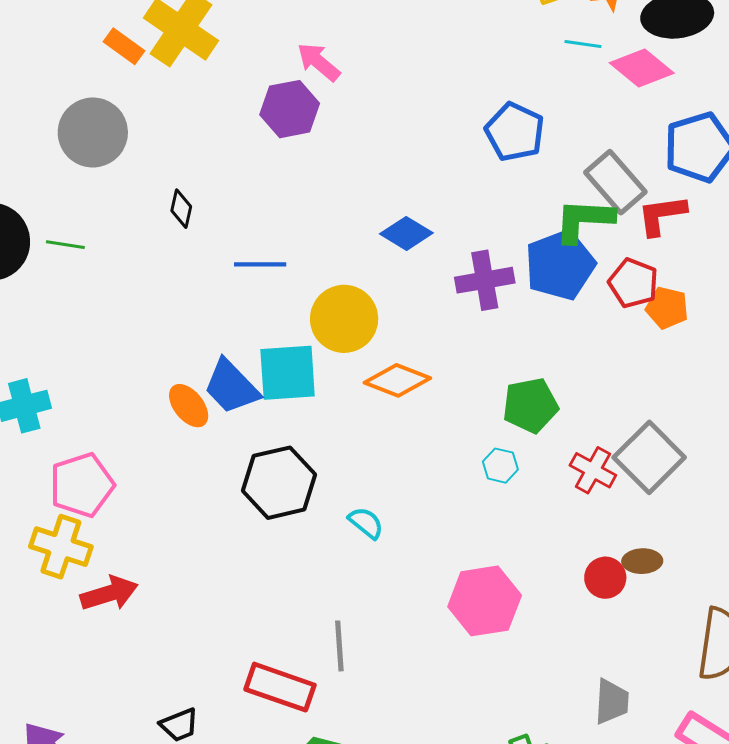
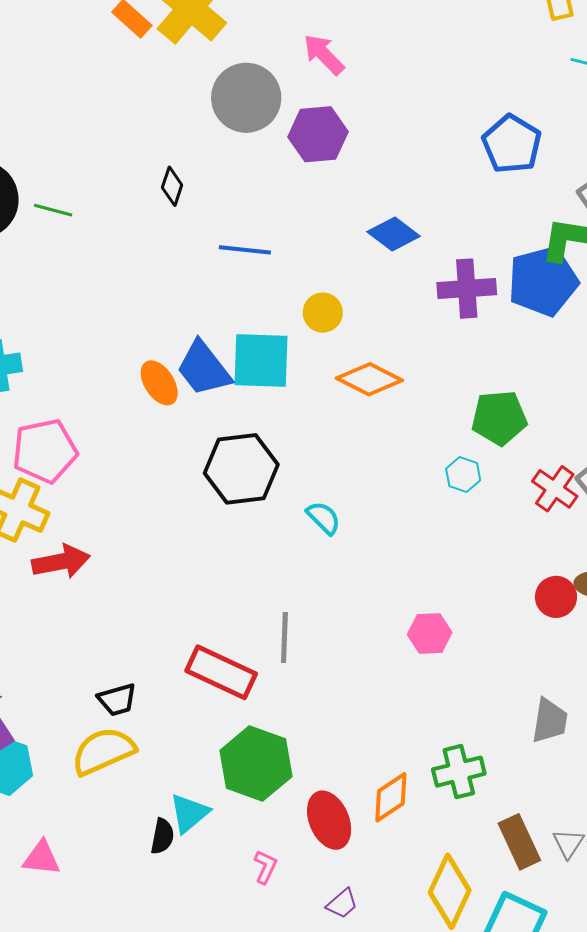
purple hexagon: (290, 109) -> (318, 134), moved
gray circle: (93, 132) -> (246, 98), moved
yellow circle: (344, 319) -> (323, 313), size x0.6
pink hexagon: (485, 601) -> (430, 634), moved, size x0.6

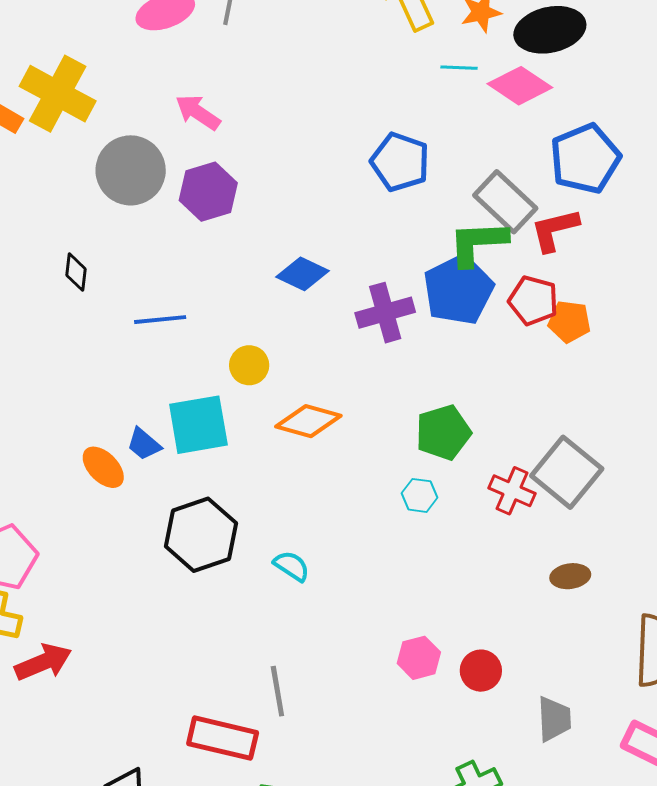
blue trapezoid: (204, 368) -> (144, 444), size x0.6
red circle: (556, 597) -> (481, 671), moved

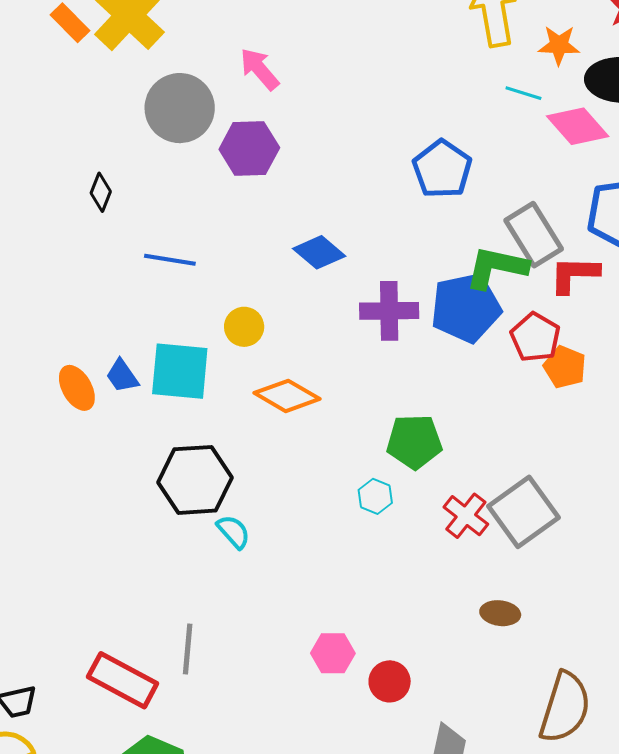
black hexagon: (201, 535) -> (195, 480), moved

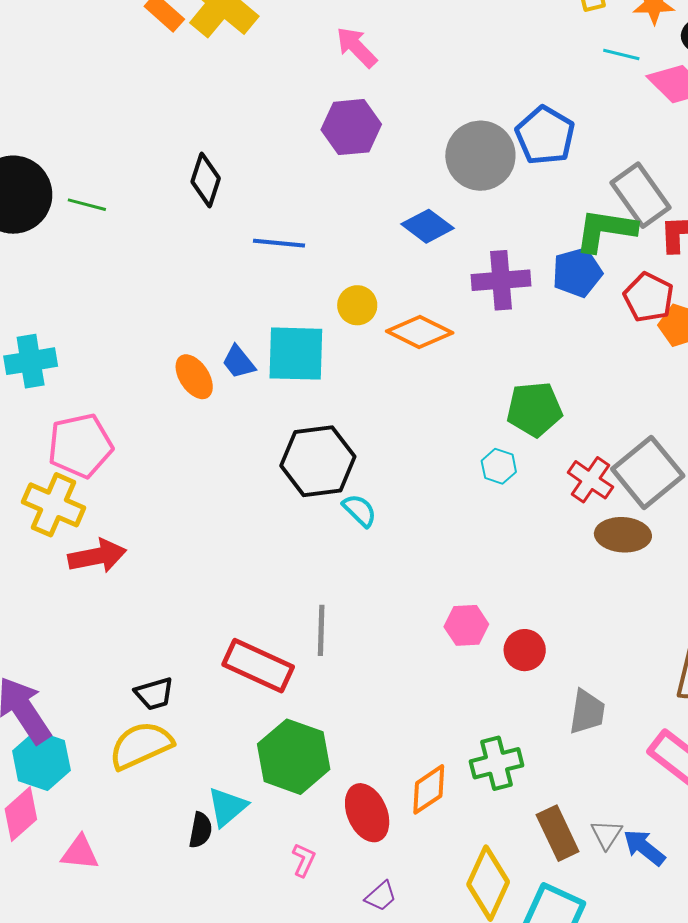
gray circle: (180, 108) -> (480, 156), moved
black diamond: (101, 192) -> (206, 180), size x1.4
blue pentagon: (466, 308) -> (577, 272), size x0.7
orange diamond: (287, 396) -> (420, 332), moved
brown ellipse: (500, 613) -> (623, 535), moved, size x1.4

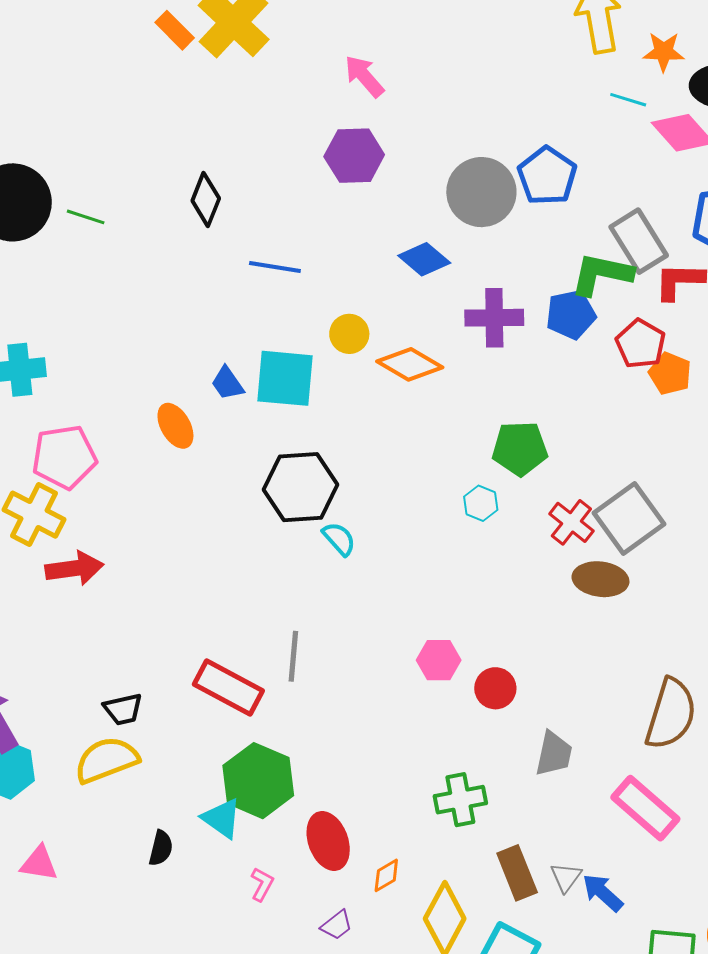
orange ellipse: (194, 377) -> (175, 426), moved
orange diamond: (429, 789) -> (386, 875), moved, size x0.7
cyan triangle: (227, 807) -> (222, 818), moved, turned -48

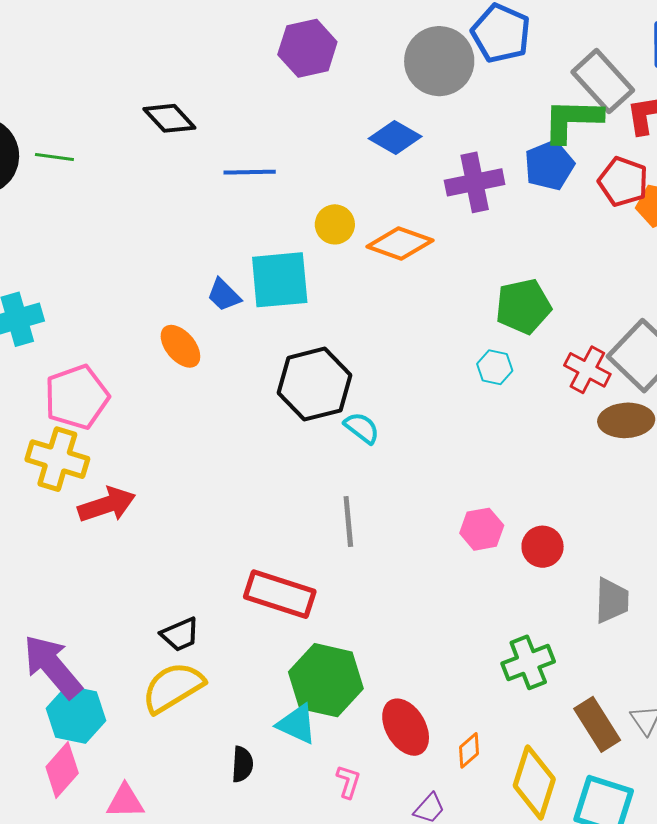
black diamond: (206, 200) -> (169, 118), turned -54
gray line: (293, 656) -> (348, 521), moved

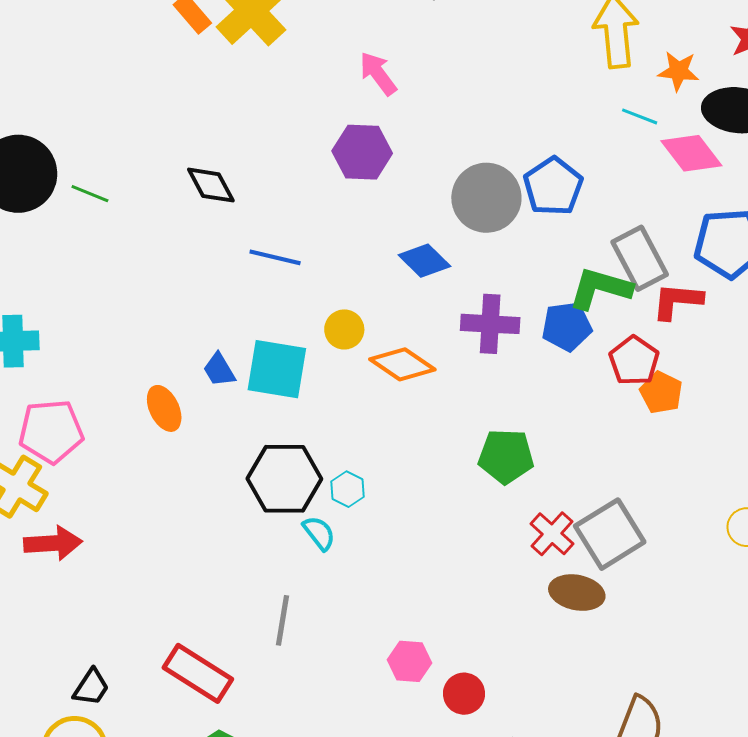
cyan hexagon: (495, 367) -> (348, 489), moved
black trapezoid: (180, 635) -> (91, 687), turned -48

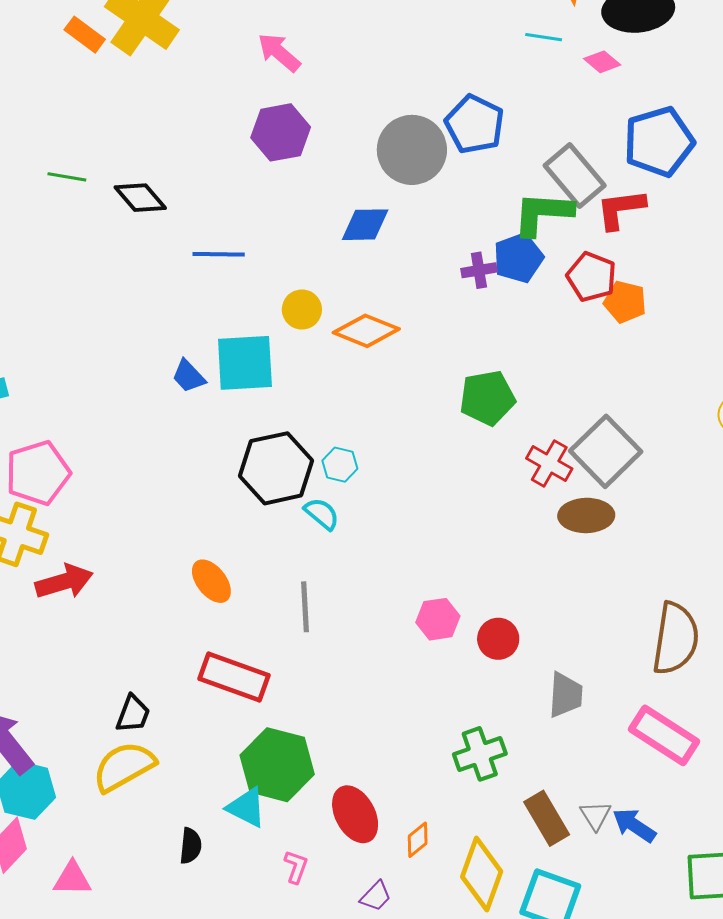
pink diamond: (691, 153) -> (602, 62), size x0.6
green line: (90, 194) -> (67, 177), moved
blue diamond: (424, 261) -> (365, 225), turned -33
purple cross: (490, 324) -> (479, 270), moved, size x0.6
orange ellipse: (164, 408) -> (211, 581), moved

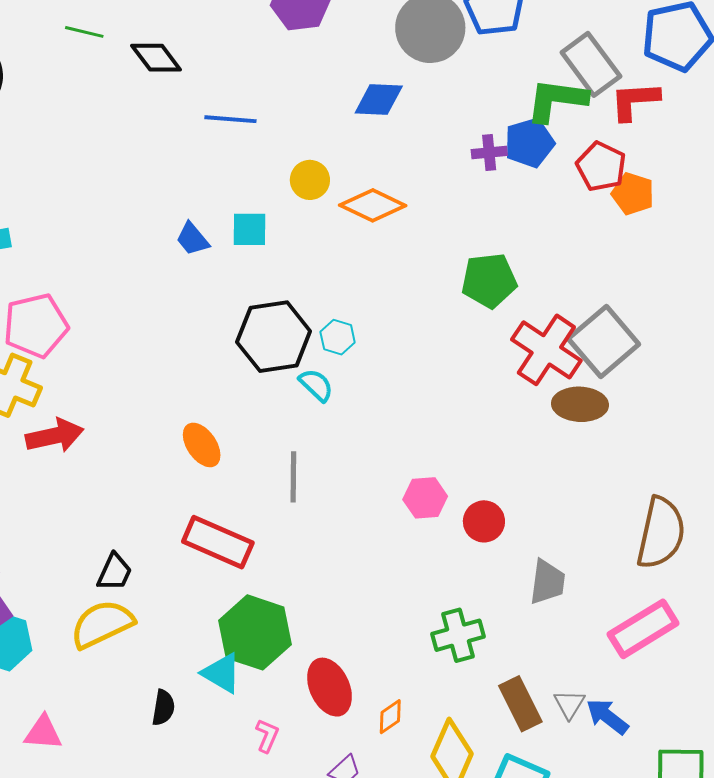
cyan square: (245, 363) -> (250, 229), size x0.6
red cross: (549, 464) -> (546, 350), size x1.5
pink rectangle: (664, 735) -> (643, 629), turned -68

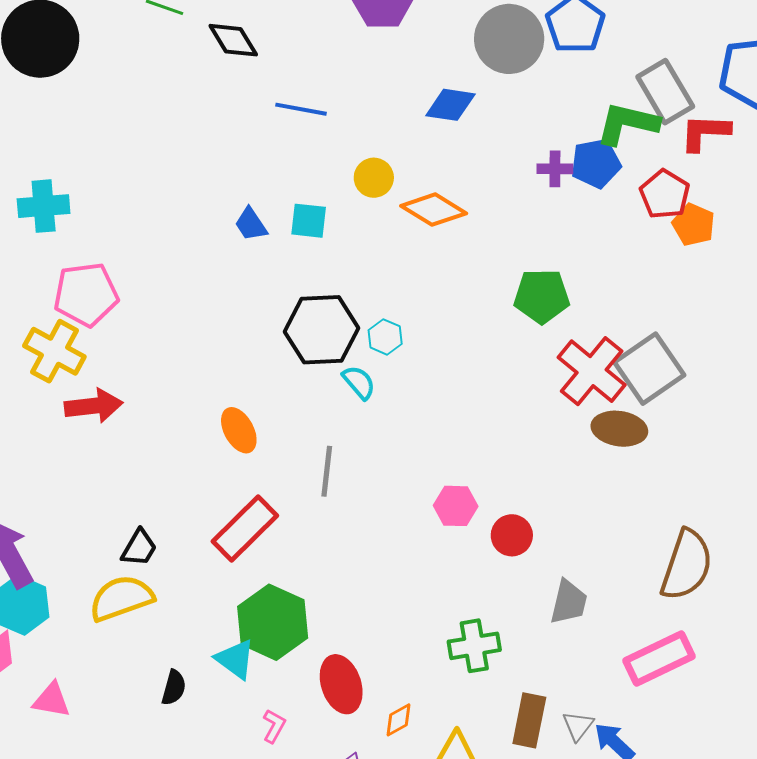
red rectangle: (218, 542) -> (245, 529), turned -74
brown rectangle: (520, 704) -> (529, 720), turned 32

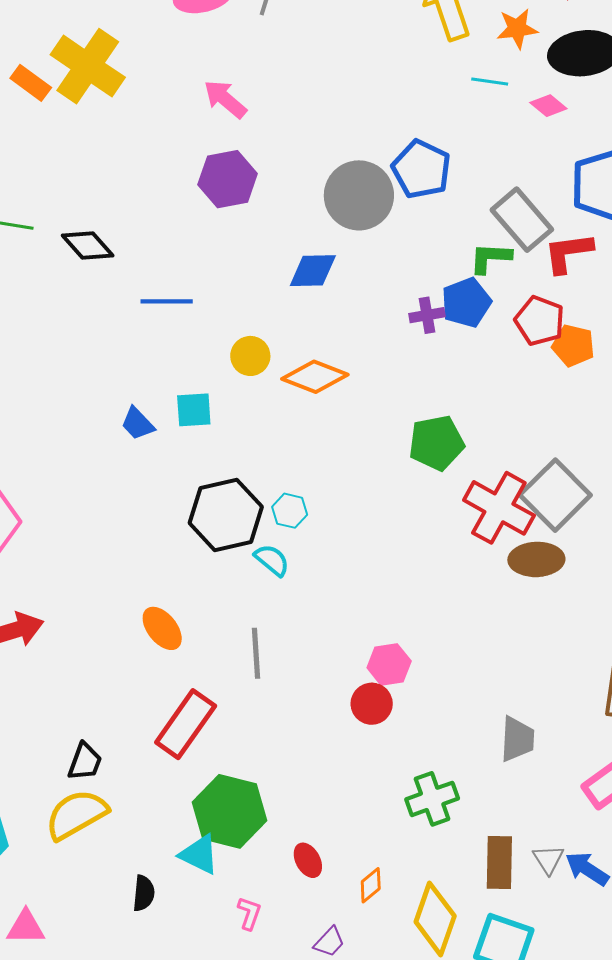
green L-shape: (627, 124) -> (490, 258), size x0.7
red circle: (512, 535) -> (372, 704), moved
red ellipse: (341, 684) -> (308, 860), size x0.6

